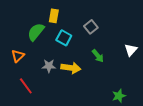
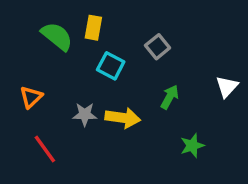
green semicircle: (36, 32) -> (57, 36), moved, turned 90
green arrow: (98, 56) -> (170, 97), turned -112
green star: (119, 96) -> (192, 146), moved

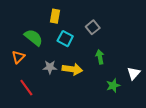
green semicircle: (57, 36) -> (34, 38), moved
white triangle: (227, 87) -> (134, 73), moved
green arrow: (170, 97) -> (100, 57), turned -40

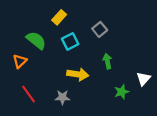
yellow rectangle: (55, 16) -> (59, 17), turned 32
cyan square: (65, 39) -> (70, 41), turned 35
gray star: (50, 67) -> (62, 97), moved

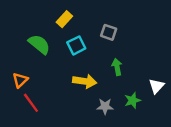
gray square: (100, 29) -> (109, 32), turned -32
orange triangle: (20, 61) -> (20, 80), moved
gray star: (62, 97) -> (105, 106), moved

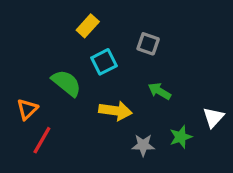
green semicircle: (39, 44) -> (66, 83), moved
green arrow: (117, 67) -> (160, 91), turned -49
red line: (31, 103) -> (42, 140), turned 66

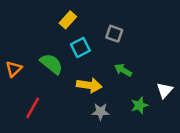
orange triangle: (27, 109) -> (14, 69), moved
gray star: (143, 145) -> (100, 112), moved

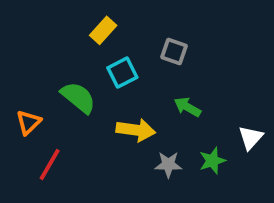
orange triangle: (14, 69) -> (28, 122), moved
gray star: (100, 112) -> (168, 164), moved

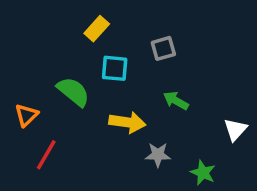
gray square: (174, 51) -> (163, 48), turned -35
cyan square: (122, 73) -> (115, 68), turned 32
green star: (212, 161) -> (203, 173), moved, turned -30

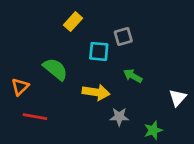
cyan square: (115, 68) -> (99, 51), moved
red line: (46, 155) -> (35, 117), turned 70
green star: (203, 173) -> (153, 130), turned 30

